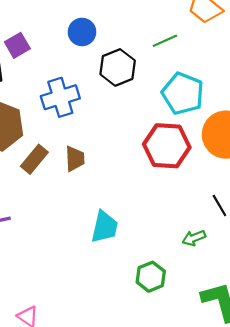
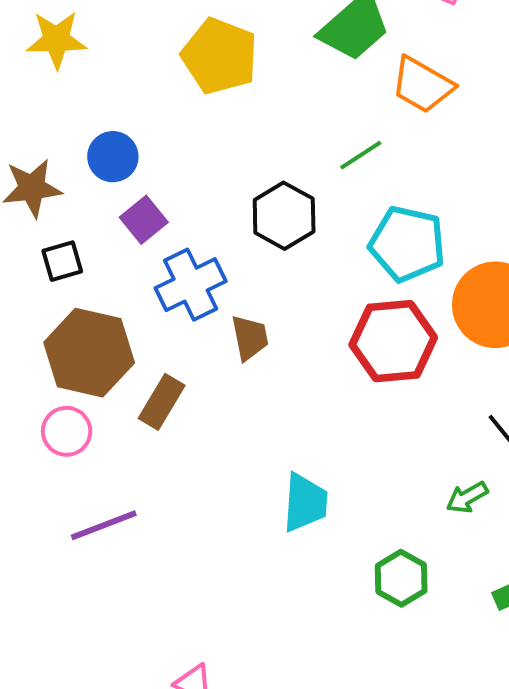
blue circle: (82, 32) -> (113, 157), moved
purple square: (17, 45) -> (144, 220), moved
brown trapezoid: (75, 159) -> (250, 338), moved

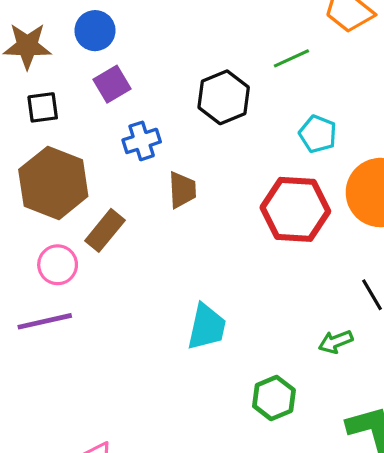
cyan pentagon: (407, 244) -> (318, 134), size x0.6
blue cross: (191, 285) -> (142, 141), size x0.7
pink circle: (67, 431) -> (58, 265), moved

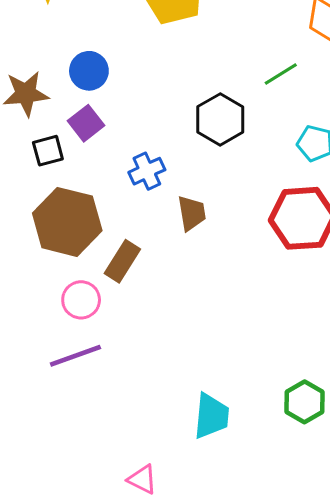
purple square: (112, 84) -> (86, 123), moved
cyan trapezoid: (207, 327) -> (211, 416), moved

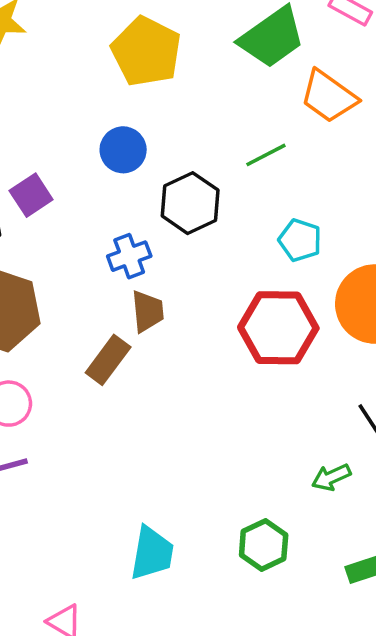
blue circle: (89, 71) -> (123, 150), moved
blue cross: (147, 171) -> (129, 256), moved
brown rectangle: (122, 261) -> (108, 360), moved

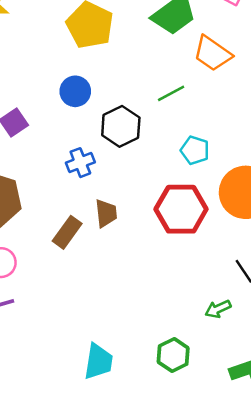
brown trapezoid: (148, 311) -> (106, 213), moved

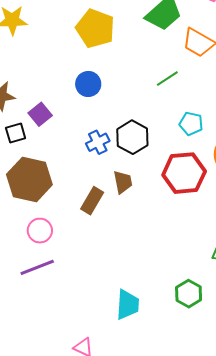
black hexagon: (121, 126) -> (132, 137), moved

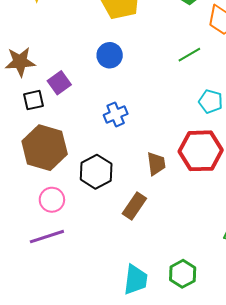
black hexagon: (132, 137) -> (96, 172), moved
brown trapezoid: (123, 182) -> (156, 164), moved
brown rectangle: (92, 201) -> (134, 206), moved
green hexagon: (189, 294) -> (183, 274), moved

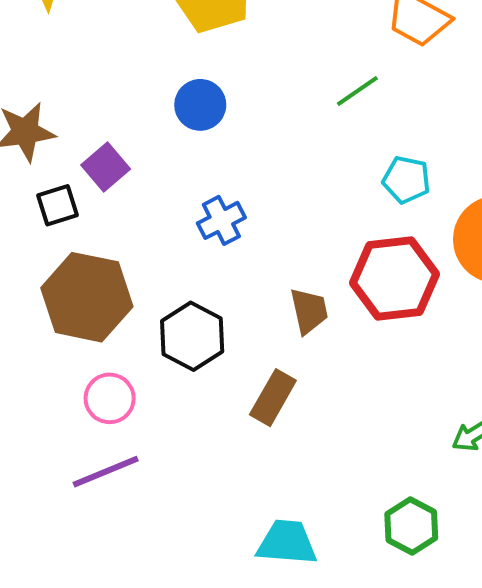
green hexagon: (183, 274) -> (411, 526), moved
cyan trapezoid: (136, 280) -> (287, 543), turned -88

